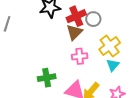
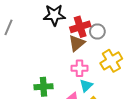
cyan triangle: (113, 65) -> (86, 85), moved

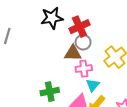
gray circle: (97, 31) -> (83, 42), moved
brown triangle: (77, 43) -> (73, 53), moved, turned 48

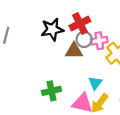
black star: (52, 18) -> (52, 29), moved
pink cross: (84, 69) -> (99, 41), moved

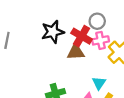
red cross: (80, 24) -> (82, 36), moved, turned -30
gray circle: (84, 39) -> (97, 21), moved

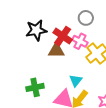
gray circle: (97, 21) -> (86, 18), moved
pink cross: (101, 40) -> (80, 41), turned 35

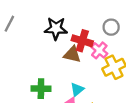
red cross: (63, 36) -> (82, 41), turned -30
cyan triangle: (76, 80) -> (77, 89), moved

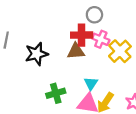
gray circle: (111, 27) -> (94, 15), moved
black star: (56, 28) -> (37, 54), moved

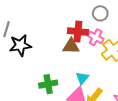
gray circle: (94, 15) -> (100, 13), moved
black star: (37, 54) -> (20, 45), moved

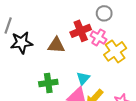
red cross: (78, 32) -> (81, 31), turned -30
brown triangle: (71, 46) -> (56, 45), moved

